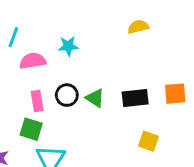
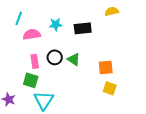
yellow semicircle: (138, 27) -> (112, 11), moved
orange square: (175, 94) -> (106, 67), moved
black rectangle: (135, 98) -> (83, 28), moved

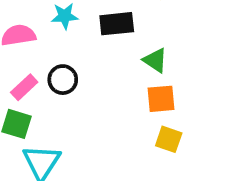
green triangle: (74, 59) -> (155, 60), moved
pink rectangle: (35, 61) -> (24, 87), turned 56

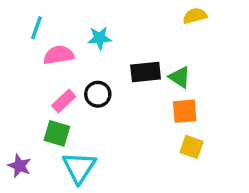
black rectangle: (117, 24) -> (146, 72), moved

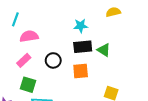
cyan star: (100, 38) -> (81, 26), moved
pink rectangle: (64, 101) -> (24, 60), moved
orange square: (185, 111) -> (81, 71), moved

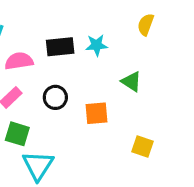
yellow semicircle: (113, 12) -> (146, 25), turned -56
black rectangle: (83, 47) -> (60, 47), moved

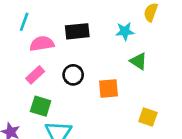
cyan star: (97, 45) -> (125, 31), moved

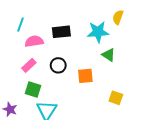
cyan star: (125, 31) -> (98, 32), size x1.5

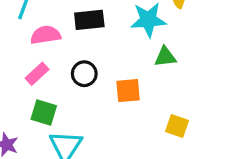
green triangle: (108, 55) -> (165, 57), turned -40

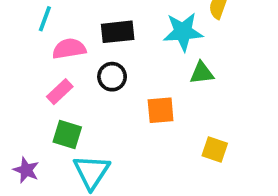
black circle: (84, 74) -> (112, 77), moved

